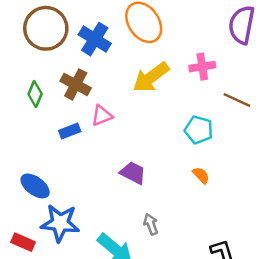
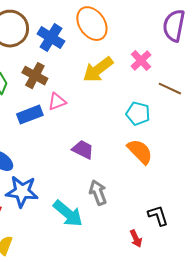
pink cross: (202, 67) -> (141, 61), turned -35
blue rectangle: (70, 131) -> (30, 115), size x1.4
orange semicircle: (201, 175) -> (140, 152), size x1.8
gray arrow: (151, 224) -> (98, 193), size x1.4

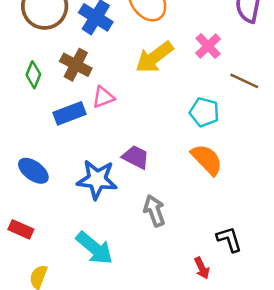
blue star: (22, 192) -> (97, 179), moved
cyan arrow: (68, 214) -> (95, 248), moved

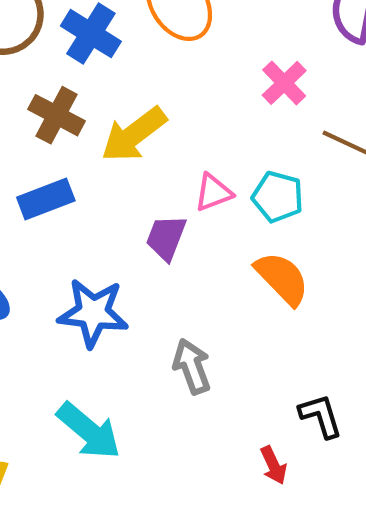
yellow arrow: (154, 57) -> (134, 135), moved
pink triangle: (103, 97) -> (213, 192), moved
purple trapezoid: (136, 157) -> (166, 238), moved, turned -96

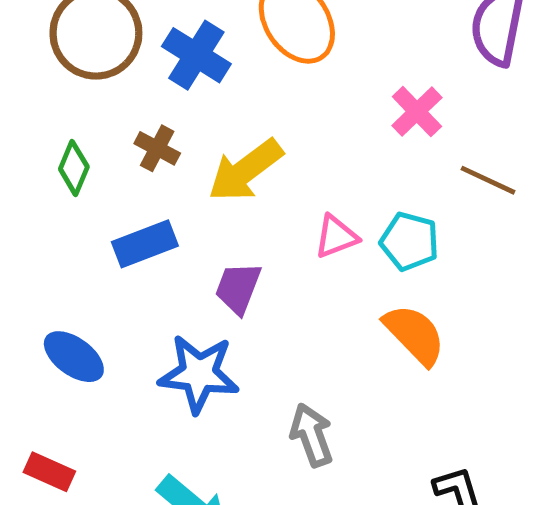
brown cross: (57, 115) -> (157, 148), size x0.7
purple trapezoid: (166, 238) -> (238, 288), moved

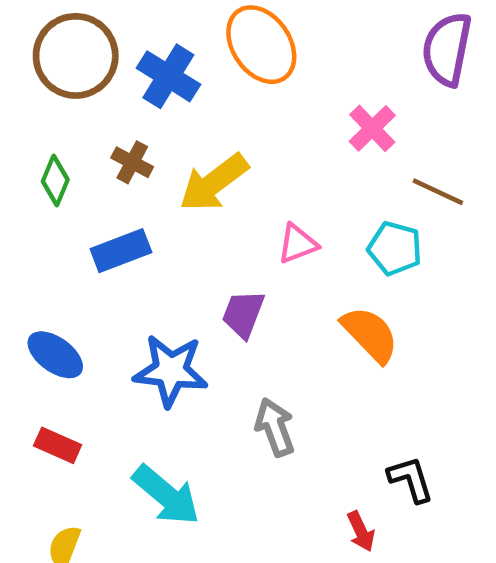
cyan pentagon: (410, 241) -> (395, 248), moved
purple trapezoid: (238, 288) -> (243, 314), moved
red rectangle: (49, 472) -> (58, 445), moved

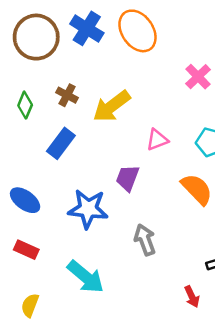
blue cross: (168, 76) -> (87, 28), moved
blue rectangle: (121, 251) -> (61, 143), turned -32

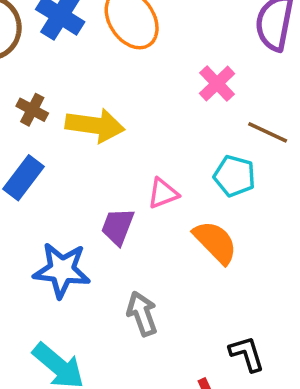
yellow arrow: (112, 106) -> (95, 125), turned -135
pink triangle: (157, 140) -> (163, 193), moved

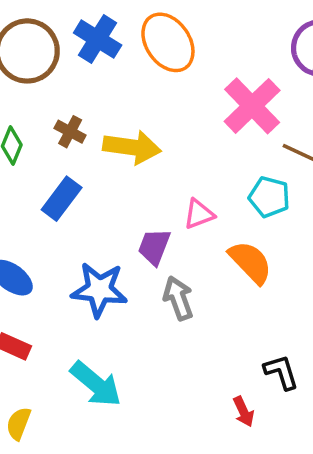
pink cross: (217, 84) -> (252, 106), size x1.6
gray arrow: (142, 314) -> (178, 298), moved

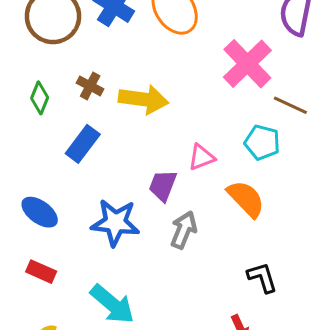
gray arrow: (178, 298) -> (184, 230), turned 42
black L-shape: (281, 372) -> (262, 277), moved

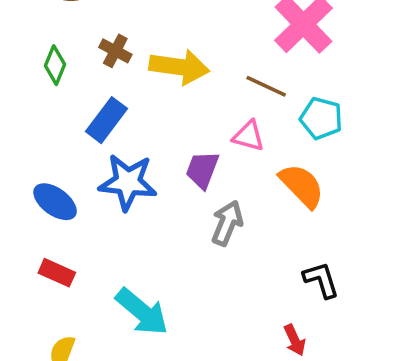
brown line: (290, 105) -> (266, 86), moved
pink triangle: (201, 157) -> (248, 136), turned 36
blue star: (115, 223) -> (128, 182), moved

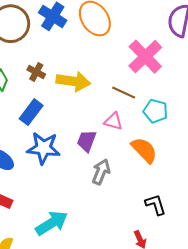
cyan arrow: (142, 312) -> (52, 223), turned -72

